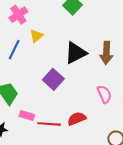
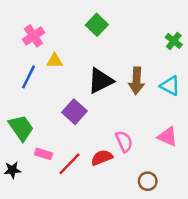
yellow triangle: (36, 36) -> (55, 61), turned 40
pink semicircle: (104, 94) -> (124, 141), moved
red line: (49, 124) -> (69, 164), turned -50

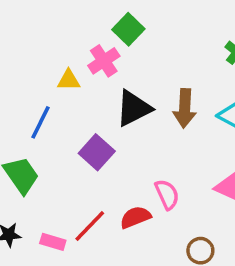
pink cross: (34, 36) -> (104, 61), moved
blue line: (29, 77) -> (40, 122), moved
pink rectangle: (43, 154) -> (53, 242), moved

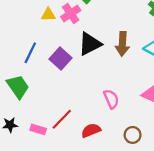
yellow triangle: (69, 80) -> (48, 15), moved
purple square: (97, 152) -> (61, 58), moved
red semicircle: (135, 217) -> (91, 130), moved

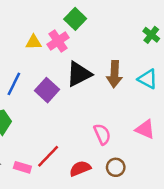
brown circle: (133, 135) -> (116, 167), moved

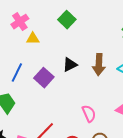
pink cross: (58, 41) -> (20, 22), moved
black triangle: (79, 74) -> (70, 65), size x0.7

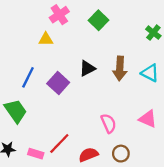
green square: (67, 20) -> (98, 20), moved
pink cross: (20, 22) -> (59, 15), moved

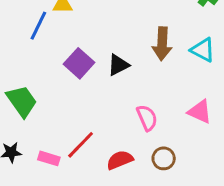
black triangle: (87, 68) -> (118, 65), moved
blue line: (28, 77) -> (38, 26), moved

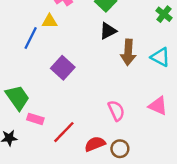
black triangle: (118, 65) -> (108, 31), moved
pink rectangle: (49, 158) -> (35, 119), moved
brown circle: (164, 158) -> (120, 149), moved

